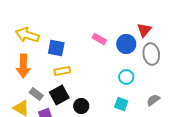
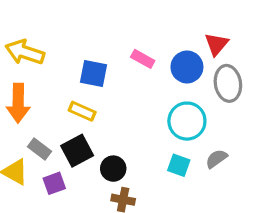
blue square: (56, 48) -> (94, 74), moved
yellow rectangle: (62, 71) -> (82, 111), turned 35
cyan circle: (126, 77) -> (187, 121), size x1.5
gray semicircle: (153, 100) -> (216, 159), moved

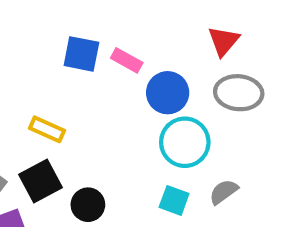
blue circle: (187, 67) -> (168, 93), moved
blue square: (94, 74) -> (81, 54), moved
gray ellipse: (228, 83) -> (239, 93), turned -76

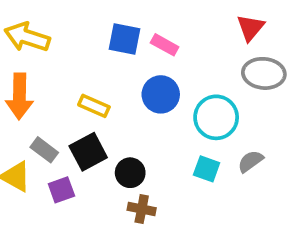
blue circle: (168, 93) -> (161, 94), moved

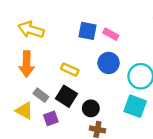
black square: (88, 152) -> (66, 96), turned -30
cyan square: (207, 169) -> (135, 106), size x1.5

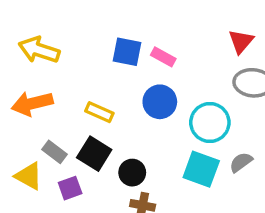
orange arrow: (27, 64) -> (32, 104), turned 75

